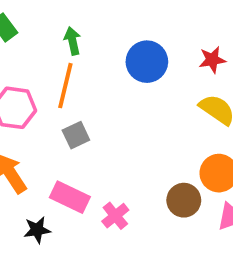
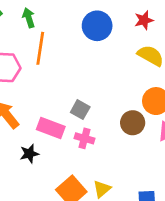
green arrow: (72, 41) -> (29, 18), moved
gray square: (76, 135) -> (80, 110), moved, turned -30
pink cross: (115, 216) -> (85, 138), turned -30

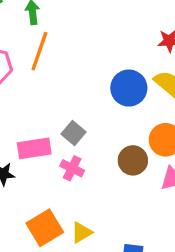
blue circle: (97, 26) -> (129, 88), moved
pink rectangle: (51, 128) -> (34, 148), turned -40

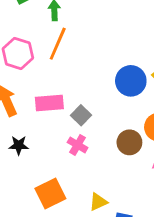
pink rectangle: (34, 148) -> (49, 103), moved
yellow triangle: (82, 232) -> (98, 202), moved

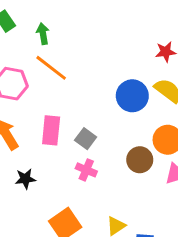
orange line: (58, 44) -> (51, 68), turned -68
pink rectangle: (49, 103) -> (51, 130), turned -72

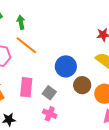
blue circle: (132, 96) -> (66, 66), moved
brown circle: (140, 160) -> (82, 85), moved

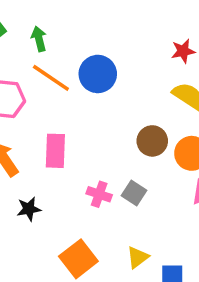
blue circle: (66, 66) -> (98, 74), moved
gray square: (49, 93) -> (134, 193), moved

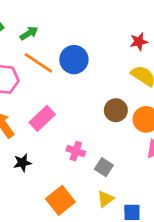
green arrow: (39, 39) -> (29, 33), turned 72
pink rectangle: (55, 151) -> (42, 118), turned 45
gray square: (134, 193) -> (104, 167), moved

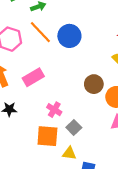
yellow triangle: (105, 199) -> (69, 153), turned 32
orange square: (60, 200) -> (47, 136), moved, turned 30

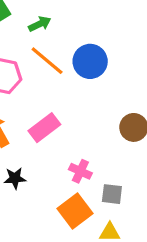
gray square: (74, 128) -> (112, 194), turned -32
orange square: (47, 136) -> (75, 211), turned -35

